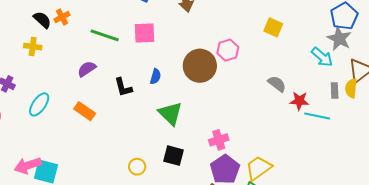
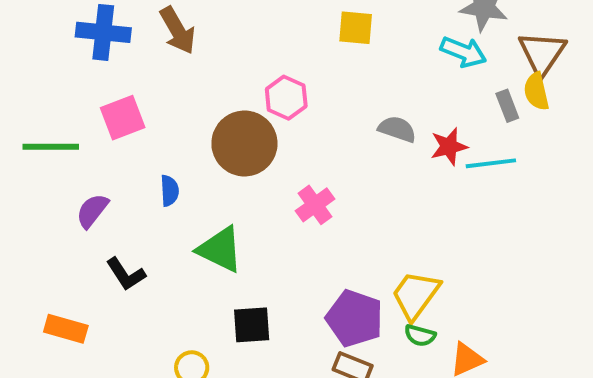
purple semicircle: (87, 69) -> (92, 211), moved
black L-shape: (123, 87) -> (126, 274), moved
orange rectangle: (85, 111) -> (66, 329), moved
pink cross: (219, 140) -> (315, 205), moved

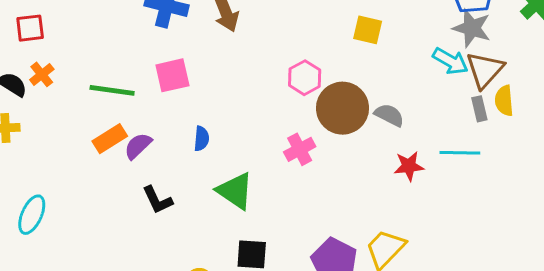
brown triangle: (542, 53) -> (485, 70), moved
brown circle: (244, 143) -> (343, 108), moved
red star: (449, 146) -> (409, 166), moved
pink cross: (315, 205) -> (300, 149), moved
orange rectangle: (66, 329) -> (110, 139), moved, turned -56

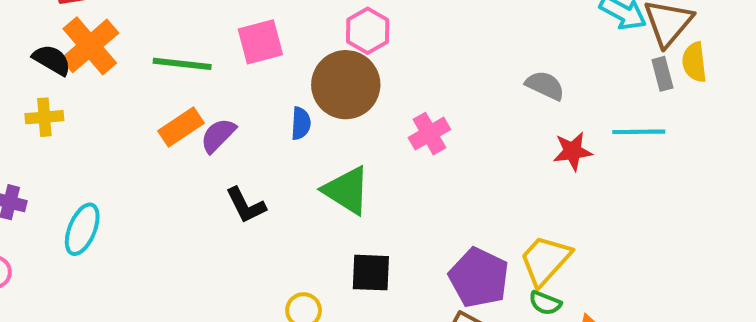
orange cross: (42, 74) -> (90, 46), size x1.8
pink hexagon: (305, 78) -> (368, 31), moved
brown circle: (343, 108) -> (346, 85), moved

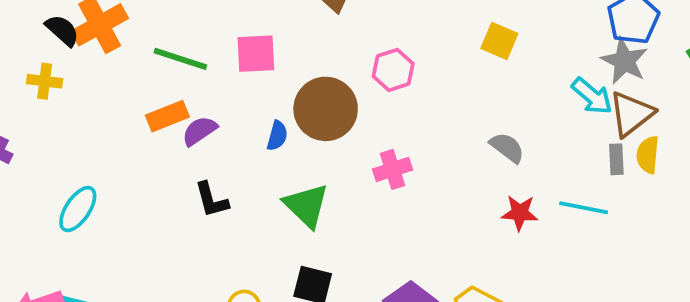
pink hexagon: (368, 31) -> (393, 70), moved
cyan ellipse: (82, 229) -> (78, 209), moved

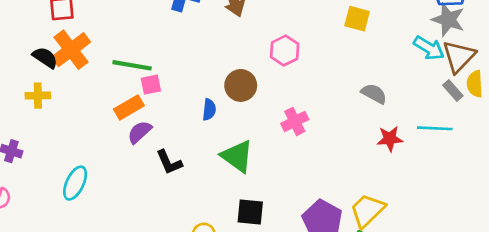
pink square: (256, 54) -> (151, 85), moved, size x0.7
brown circle: (326, 109) -> (241, 85), size x0.7
purple semicircle: (199, 131) -> (140, 132), moved
gray rectangle: (616, 159) -> (453, 90), turned -30

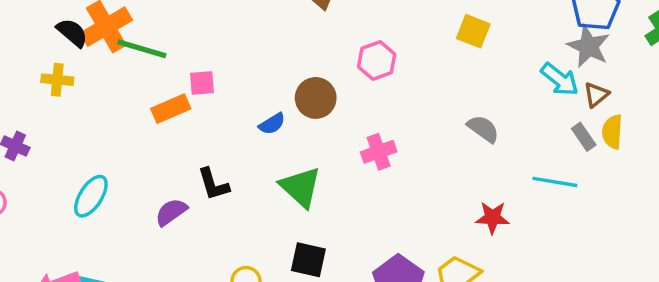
brown triangle: (459, 56) -> (596, 95), size x0.6
green line: (132, 65) -> (142, 49), moved
blue semicircle: (209, 110) -> (272, 124), turned 45
purple semicircle: (140, 132) -> (171, 212), moved
red star: (390, 139) -> (492, 218), moved

